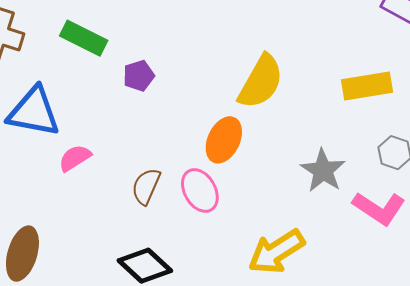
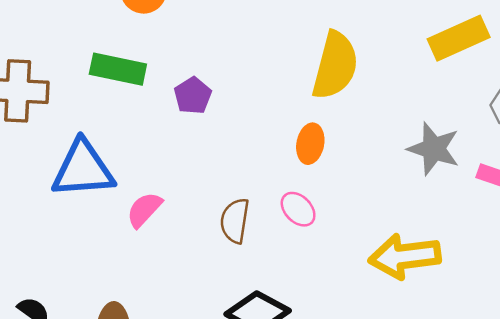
orange ellipse: (224, 140) -> (310, 144), size x0.7
pink ellipse: (200, 190) -> (298, 209), size x0.7
yellow arrow: (276, 252) -> (405, 256), turned 40

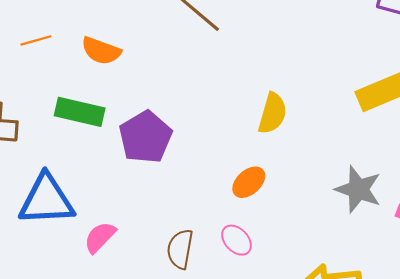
yellow semicircle: (335, 66) -> (272, 113), size x0.7
purple pentagon: (193, 96) -> (145, 137), size x1.6
orange ellipse: (310, 144) -> (249, 182), turned 36

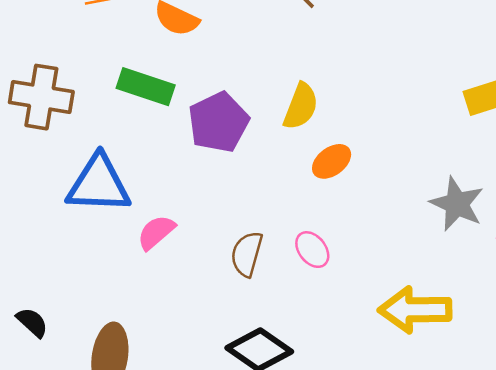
yellow semicircle: (272, 113) -> (301, 106), moved
orange ellipse: (249, 182) -> (332, 161), moved

